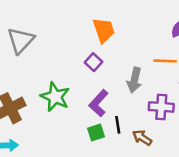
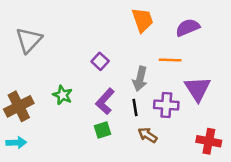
orange trapezoid: (104, 30) -> (143, 20), moved
green star: (55, 97) -> (63, 95), size x0.7
black line: (118, 125) -> (135, 108), moved

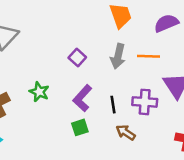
gray arrow: (140, 79) -> (118, 56), moved

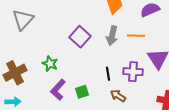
purple square: (77, 57) -> (80, 37), size x1.5
purple L-shape: (82, 98) -> (58, 90), moved

